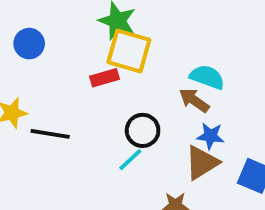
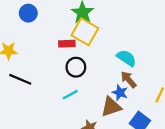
brown arrow: (194, 100) -> (129, 79), moved
black circle: (143, 130) -> (76, 67), moved
black line: (50, 134) -> (20, 79), moved

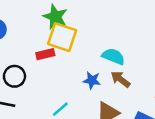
black circle: (76, 67) -> (14, 76), moved
blue star: (120, 93) -> (92, 80), moved

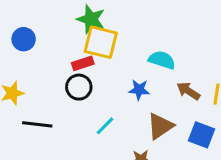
black circle: (14, 76) -> (79, 87), moved
brown arrow: (121, 79) -> (188, 91), moved

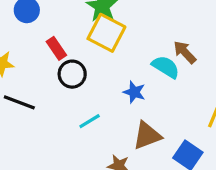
red rectangle: (83, 63) -> (56, 48), moved, turned 60
brown arrow: (188, 91) -> (185, 52), moved

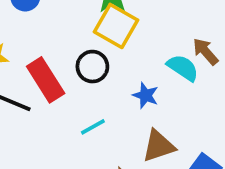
red rectangle: (56, 48) -> (46, 80), moved, size x1.6
black circle: (72, 74) -> (92, 67), moved

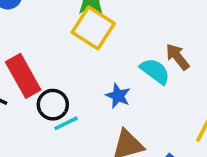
black circle: (92, 67) -> (53, 105), moved

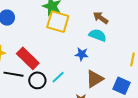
brown arrow: (177, 57) -> (101, 18), moved
black circle: (53, 105) -> (37, 80), moved

